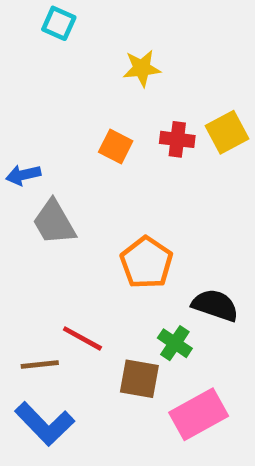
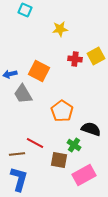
orange square: (116, 147) -> (39, 71), moved, size x1.5
blue L-shape: (45, 424) -> (19, 179), turned -120

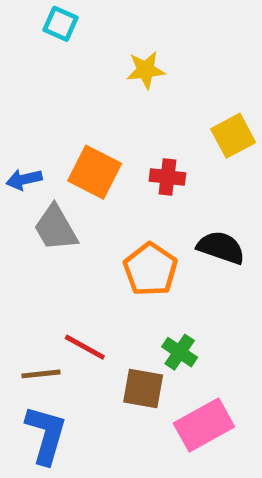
red cross: (75, 59) -> (167, 177), moved
black semicircle: (91, 129) -> (221, 248), moved

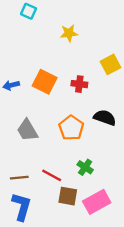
gray trapezoid: (56, 228) -> (27, 130), moved
red line: (85, 347) -> (52, 175), moved
brown square: (143, 389) -> (68, 196), moved

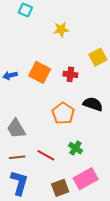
gray trapezoid: (27, 130) -> (16, 129), moved
brown square: (68, 196) -> (60, 188), moved, turned -30

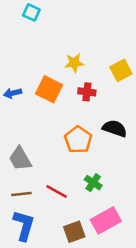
yellow star: (61, 29) -> (74, 63), moved

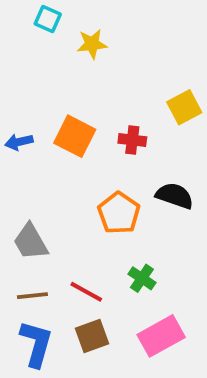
yellow star: (74, 63) -> (92, 44), moved
brown square: (74, 232) -> (92, 336), moved

